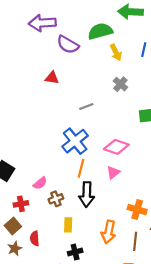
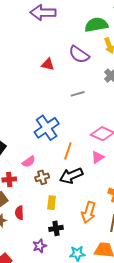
purple semicircle: (68, 45) -> (79, 54), moved
blue cross: (75, 141) -> (47, 128), moved
black arrow: (87, 195) -> (71, 176), turned 60

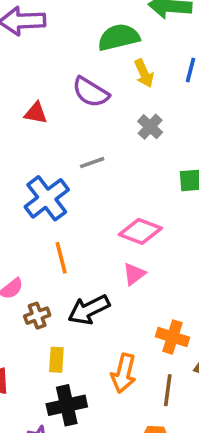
blue cross: (47, 128) -> (47, 198), moved
orange line: (68, 151) -> (61, 258), moved, turned -30
black cross: (56, 228) -> (67, 405), size x1.5

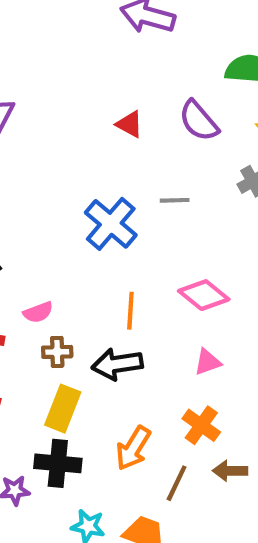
blue cross: (47, 198) -> (111, 224), turned -30
orange line: (61, 258) -> (130, 311), moved
pink triangle: (134, 274) -> (208, 362), moved
yellow rectangle: (56, 360) -> (63, 409), size x1.5

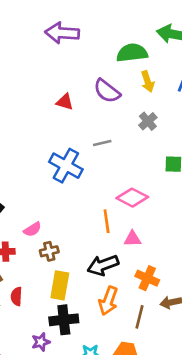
orange line: (130, 311) -> (107, 221), moved
pink triangle: (208, 362) -> (132, 239), moved, turned 30
black arrow: (117, 364) -> (103, 265), moved

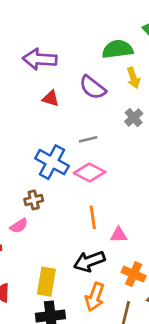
purple arrow: (62, 33) -> (40, 59), moved
pink diamond: (132, 198) -> (90, 172), moved
brown cross: (49, 251) -> (34, 200), moved

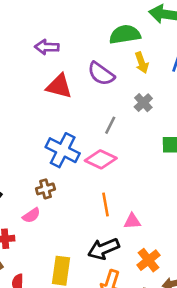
purple arrow: (40, 59) -> (47, 47), size x0.7
red triangle: (51, 98) -> (59, 86), size x1.5
gray line: (88, 139) -> (110, 125), moved, turned -48
orange cross: (134, 274) -> (148, 260), turned 30

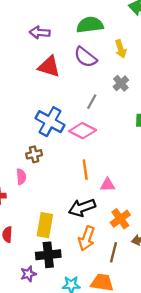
green semicircle: (125, 34) -> (90, 25), moved
pink semicircle: (31, 215) -> (21, 177), turned -63

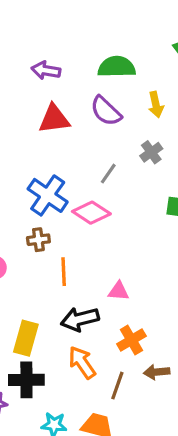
red triangle: (49, 67) -> (54, 119), turned -30
brown cross: (34, 154) -> (38, 240), moved
orange line: (85, 170) -> (64, 272), moved
orange arrow: (87, 238) -> (82, 362), turned 120

